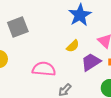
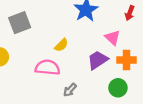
yellow semicircle: (73, 46) -> (61, 45), moved

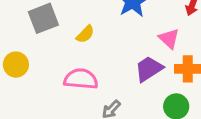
yellow semicircle: (61, 45) -> (85, 34), moved

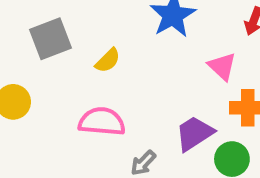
purple trapezoid: (149, 69) -> (195, 133), moved

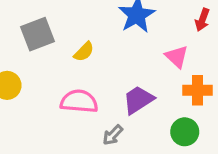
purple trapezoid: (195, 133) -> (138, 100), moved

